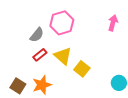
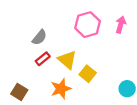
pink hexagon: (62, 23) -> (88, 25), moved
orange star: (42, 85) -> (61, 89), moved

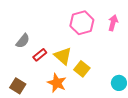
gray semicircle: (39, 37) -> (23, 41), moved
orange star: (61, 89) -> (57, 83), turned -30

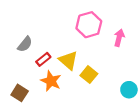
pink arrow: (113, 23) -> (119, 38), moved
orange star: (57, 83) -> (51, 81), moved

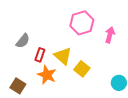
red rectangle: (43, 59) -> (40, 55), turned -32

